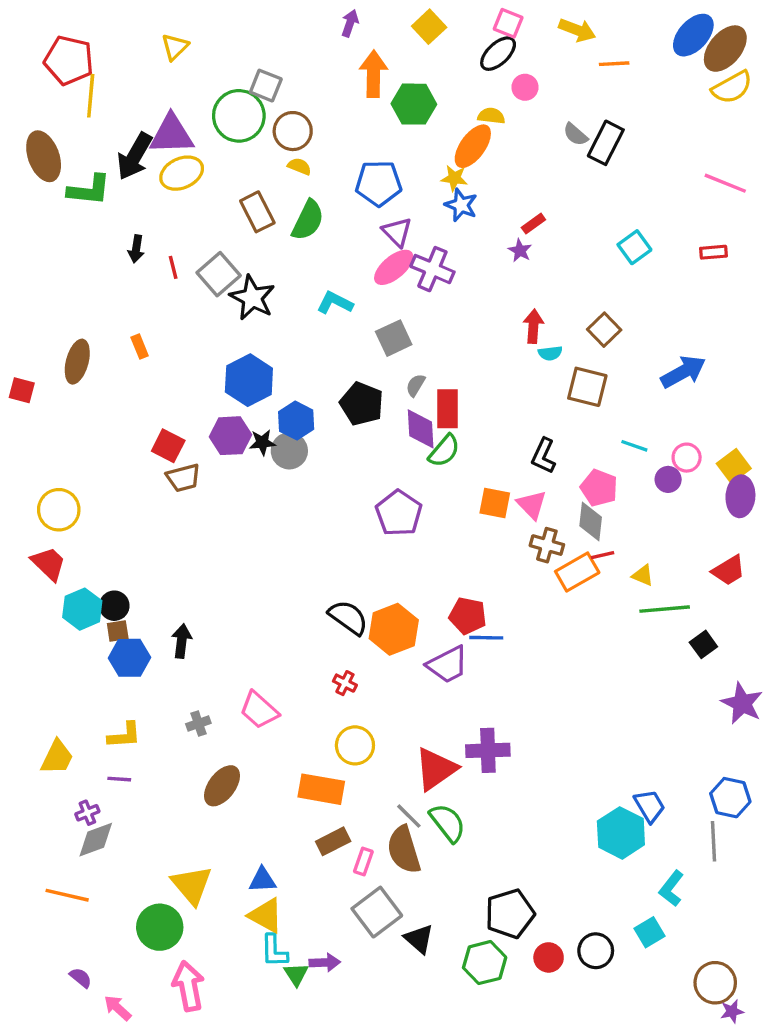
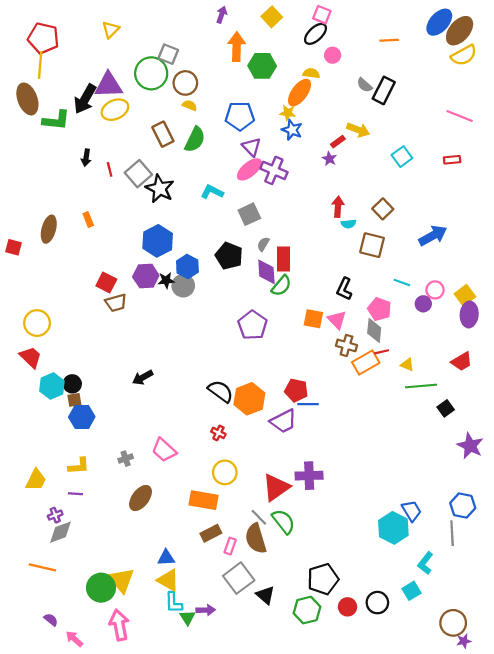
yellow arrow: (577, 30) -> (358, 130), moved
yellow line: (91, 96) -> (40, 65), moved
black arrow: (182, 641) -> (143, 377), moved, turned -126
yellow triangle: (192, 885) -> (121, 580), moved

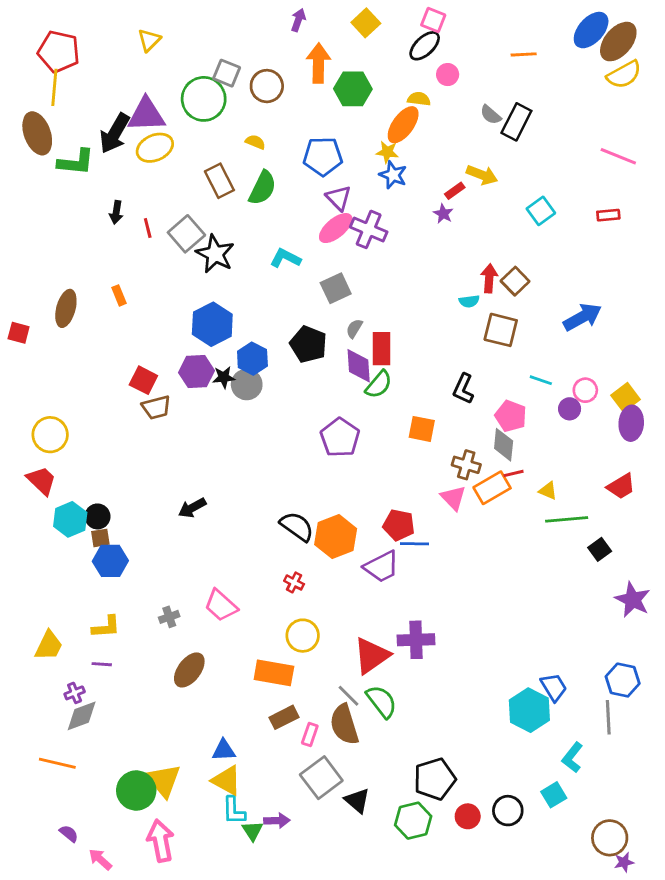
brown circle: (185, 83) -> (267, 86), moved
red arrow: (338, 207) -> (489, 278), moved
pink triangle: (337, 320) -> (453, 498), moved

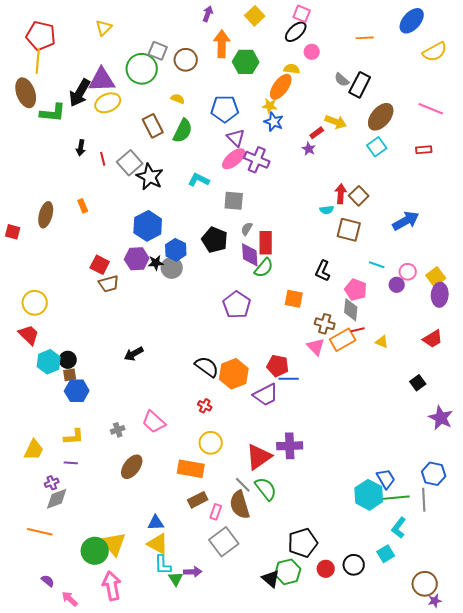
brown ellipse: (618, 42) -> (381, 117), moved
gray square: (336, 288) -> (234, 201), turned 30
green line: (567, 519) -> (395, 498), moved
black triangle: (357, 801) -> (271, 579), moved

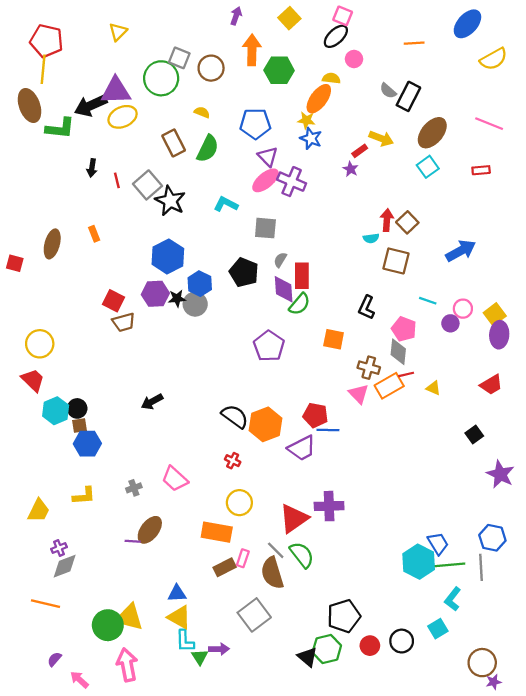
black arrow: (80, 93) -> (91, 106), turned 36
purple line: (71, 463) -> (133, 541), moved
pink rectangle: (216, 512) -> (243, 558), moved
yellow triangle: (114, 544) -> (129, 617), turned -36
purple semicircle: (48, 581) -> (54, 659), turned -88

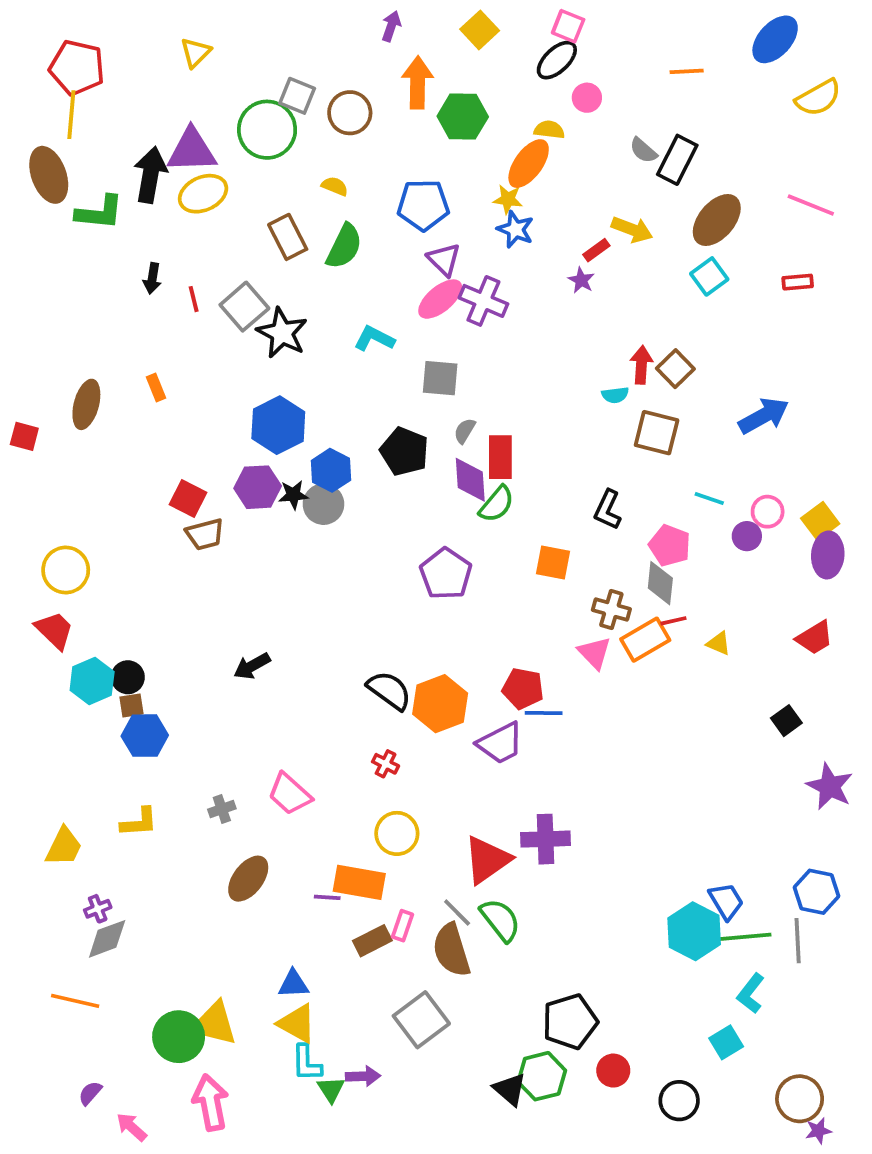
black arrow: (91, 106) -> (150, 175), turned 124
purple line: (133, 541) -> (327, 897), moved
black circle: (402, 641) -> (679, 1101), moved

